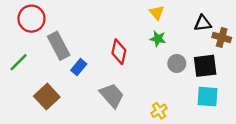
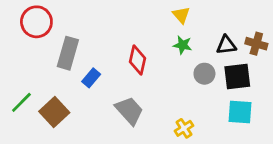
black triangle: (203, 23) -> (226, 45), moved
gray rectangle: (59, 46) -> (68, 53), turned 44
green line: (18, 62) -> (21, 102), moved

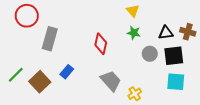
blue rectangle: (91, 78) -> (67, 72), moved
gray trapezoid: (129, 111) -> (111, 81), moved

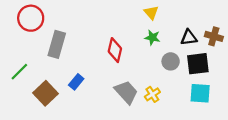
green line: (16, 75) -> (19, 72), moved
yellow cross: (135, 94) -> (152, 94), moved

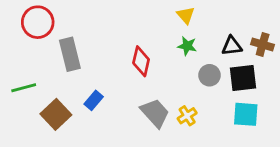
gray rectangle: (57, 44) -> (70, 54), turned -30
green line: (19, 72) -> (24, 88), turned 30

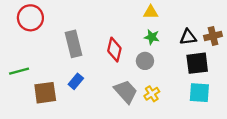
yellow triangle: (186, 15) -> (151, 12), turned -49
brown cross: (263, 45) -> (213, 36), turned -30
gray rectangle: (70, 54) -> (74, 44), moved
gray circle: (209, 75) -> (145, 61), moved
brown square: (56, 114) -> (45, 93), turned 35

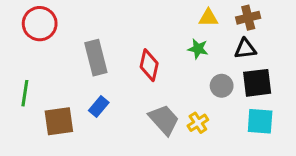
yellow triangle: (151, 12) -> (208, 18), moved
brown cross: (213, 36) -> (248, 18), moved
gray circle: (145, 61) -> (222, 86), moved
green line: (19, 71) -> (25, 93), turned -66

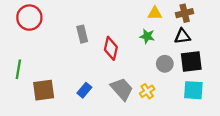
gray rectangle: (96, 58) -> (82, 34), moved, size x0.7
blue rectangle: (99, 106) -> (84, 90), moved

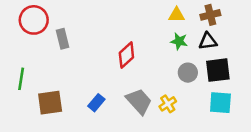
gray rectangle: (82, 34) -> (63, 39), moved
green star: (147, 36) -> (179, 41), moved
red diamond: (111, 48) -> (126, 55), turned 35

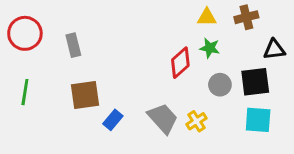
red circle: (34, 20) -> (25, 33), moved
black triangle: (208, 41) -> (274, 49), moved
red diamond: (126, 55) -> (180, 63), moved
brown square: (50, 103) -> (85, 95), moved

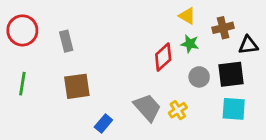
yellow triangle: (207, 17) -> (187, 16), turned 30
brown cross: (246, 17) -> (223, 28), moved
blue rectangle: (113, 120) -> (103, 123), moved

